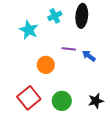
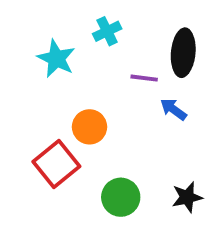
black ellipse: (82, 16) -> (183, 53), moved
purple line: (69, 49) -> (144, 78), moved
red square: (29, 98) -> (56, 164), moved

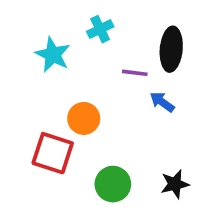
red square: (56, 164) -> (53, 153), turned -33

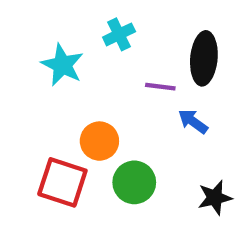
green circle: (113, 184) -> (134, 182), moved
black star: (175, 184) -> (215, 198), moved

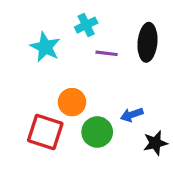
purple line: (160, 87) -> (107, 53), moved
blue arrow: (193, 121) -> (132, 115), moved, turned -55

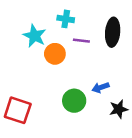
cyan cross: (86, 25) -> (66, 19), turned 35
orange circle: (72, 102) -> (55, 54), moved
red square: (45, 132) -> (18, 110), moved

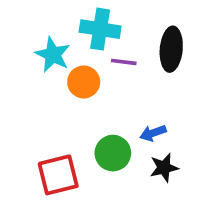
cyan cross: (66, 19) -> (100, 29), size x1.5
black star: (119, 109) -> (164, 168), moved
red square: (18, 110) -> (58, 175), moved, turned -32

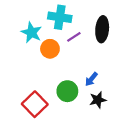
purple line: (124, 62) -> (74, 37), turned -40
blue arrow: (153, 133) -> (91, 79), turned -32
red square: (58, 175) -> (35, 104), turned -30

